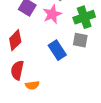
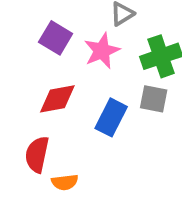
red diamond: (15, 40) -> (57, 99), moved, turned 35
blue rectangle: (57, 50) -> (111, 117), turned 60

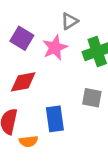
gray square: (154, 99) -> (92, 98), moved
blue rectangle: (111, 117) -> (55, 119), moved, turned -35

